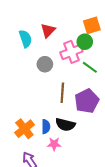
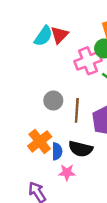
cyan semicircle: (25, 39) -> (43, 36), moved, turned 54
gray circle: (45, 64) -> (53, 101), moved
orange cross: (24, 129) -> (40, 141), moved

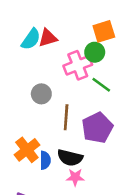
red triangle: (59, 35) -> (48, 38), turned 30
gray circle: (53, 101) -> (41, 94), moved
pink star: (67, 172) -> (75, 177), moved

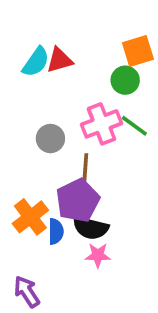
pink cross: (78, 65) -> (101, 124), moved
purple pentagon: (97, 128) -> (78, 200), moved

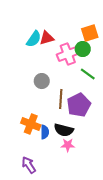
pink cross: (101, 124) -> (68, 54), moved
purple pentagon: (78, 200) -> (79, 105), moved
orange cross: (30, 217) -> (31, 124), turned -30

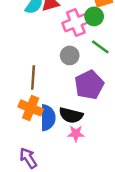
gray circle: (42, 81) -> (70, 55), moved
brown line: (61, 99) -> (33, 77), moved
blue semicircle: (45, 132) -> (48, 118), size x1.5

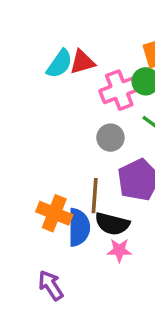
brown line: (33, 77) -> (95, 196), moved

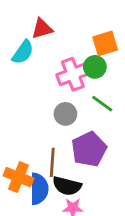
red triangle: (82, 62) -> (42, 29), moved

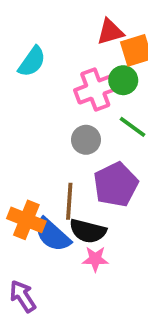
red triangle: (42, 29) -> (110, 32), moved
blue semicircle: (39, 189) -> (52, 235), turned 132

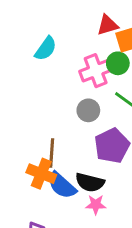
brown line: (69, 201) -> (52, 153), moved

